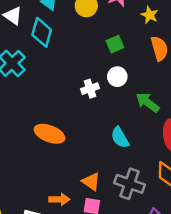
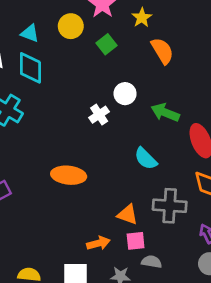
yellow star: (150, 15) -> (142, 18), turned 30
green square: (115, 44) -> (107, 44), moved

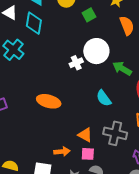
white circle: (125, 94) -> (96, 51), size x1.6

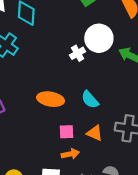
cyan semicircle: (104, 98) -> (90, 100), moved
pink square: (88, 154) -> (66, 132), moved

